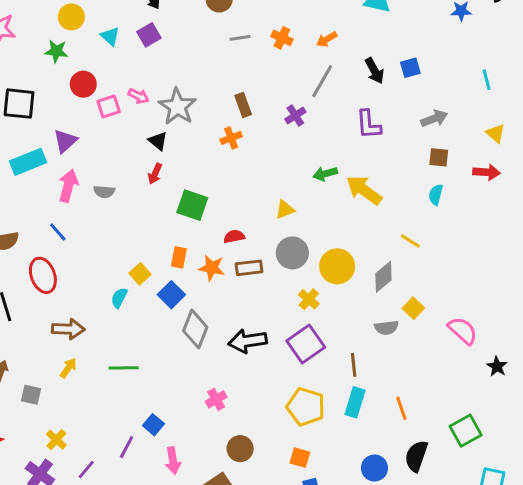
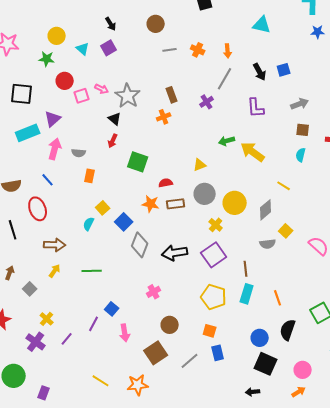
orange arrow: (327, 39) -> (228, 51), turned -64
orange rectangle: (179, 257) -> (90, 176), moved
gray square: (31, 395) -> (30, 289), turned 32

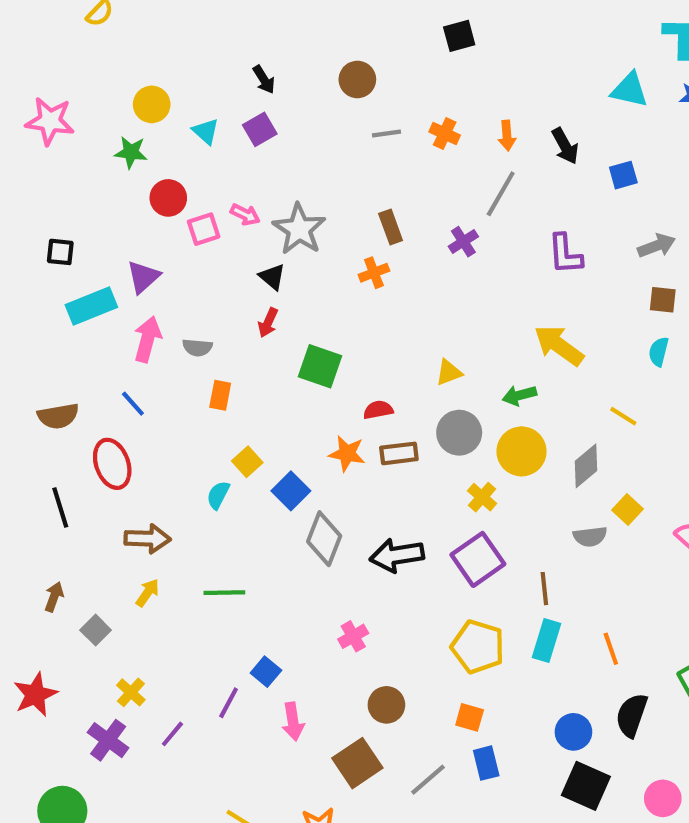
cyan triangle: (262, 25) -> (630, 90), moved
black arrow: (260, 72) -> (565, 146), moved
black square: (22, 94) -> (60, 252), moved, size x0.6
green arrow: (227, 141) -> (519, 395), moved

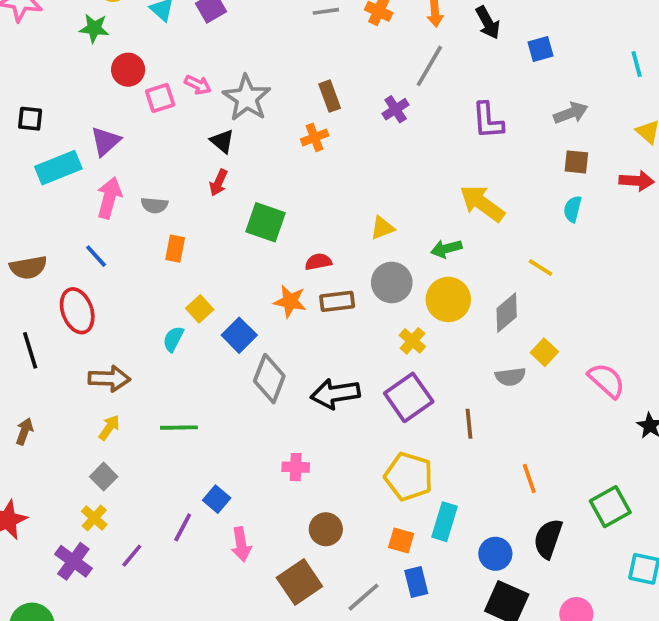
gray square: (96, 630) -> (104, 477), moved
pink cross: (353, 636) -> (296, 467), turned 32
cyan rectangle: (546, 640) -> (444, 522), moved

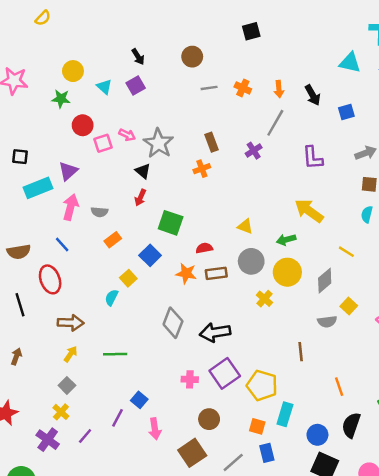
yellow triangle: (382, 228) -> (245, 226), turned 42
orange rectangle: (175, 249) -> (113, 240), turned 42
blue square: (239, 335) -> (150, 255), moved
purple square: (409, 397) -> (225, 373), moved

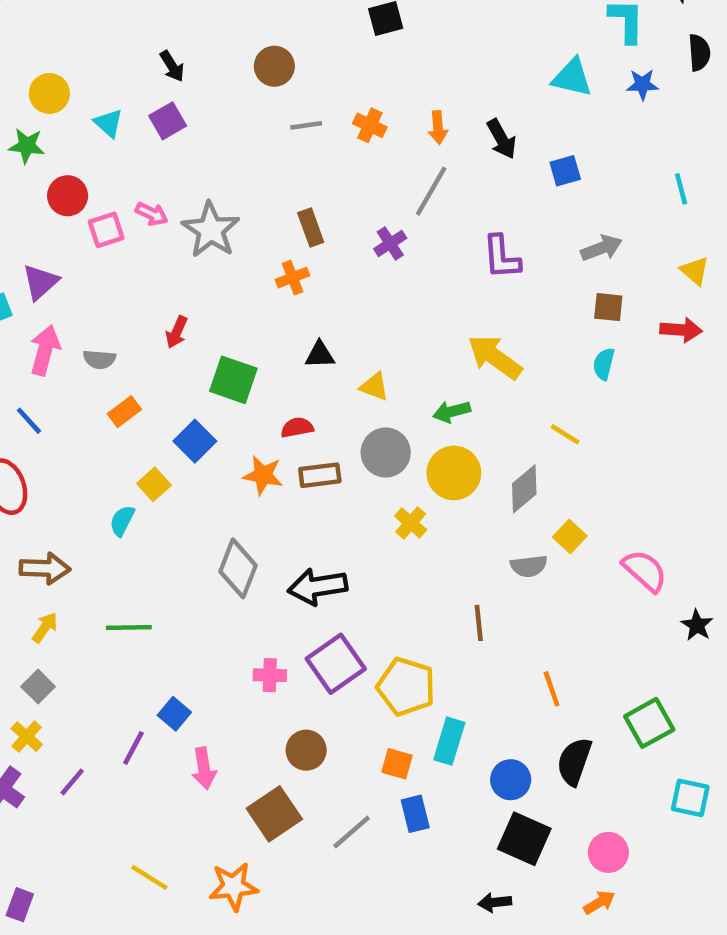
black triangle: (143, 171) -> (320, 355), moved, turned -42

